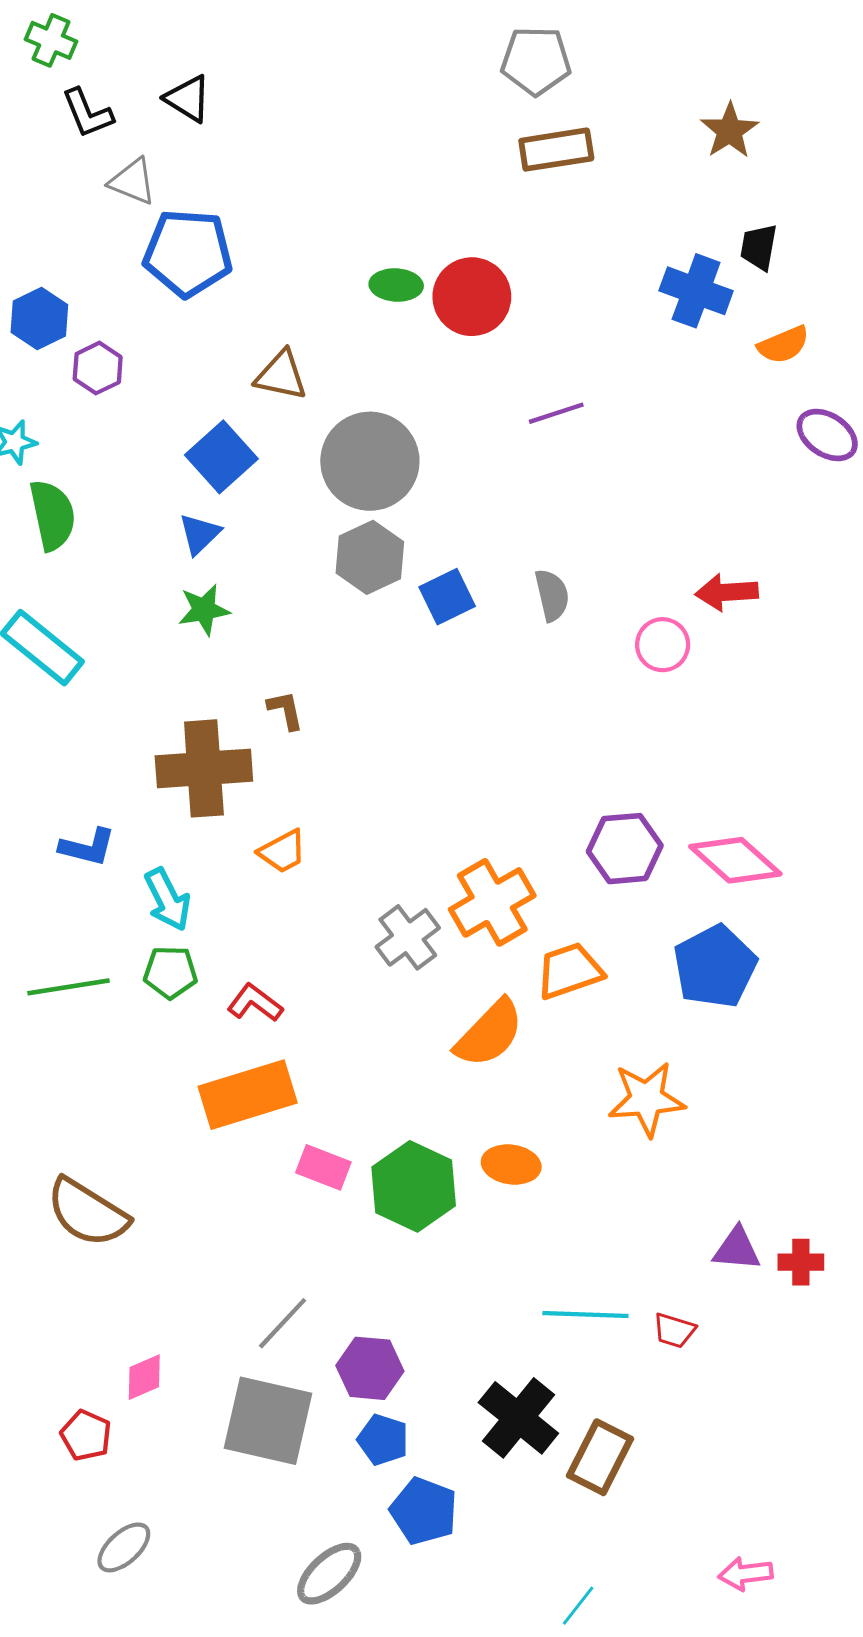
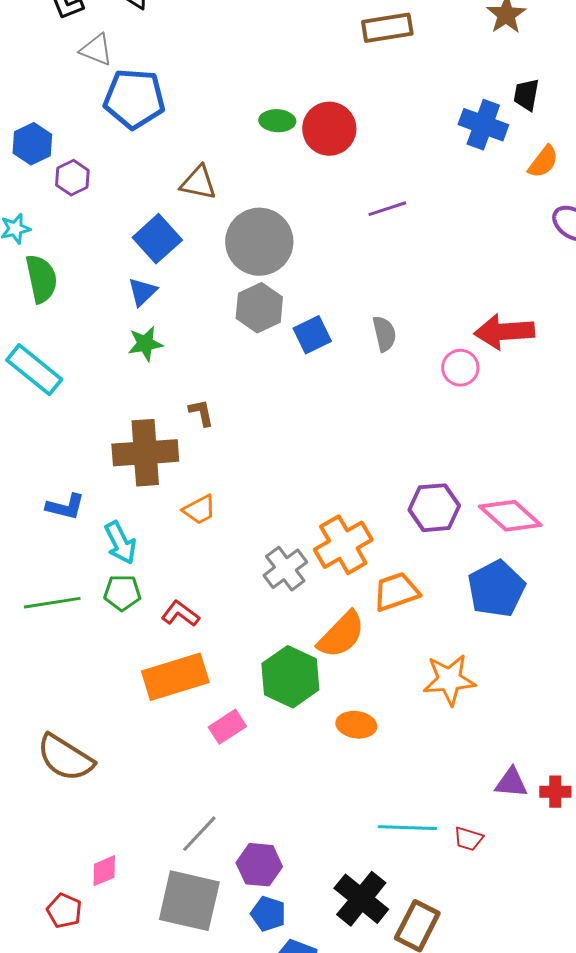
orange semicircle: (783, 345) -> (543, 162), turned -30
red arrow: (727, 592) -> (504, 332), size x1.4
pink rectangle: (323, 1167) -> (227, 727), turned -54
green hexagon: (414, 1186) -> (290, 677), moved

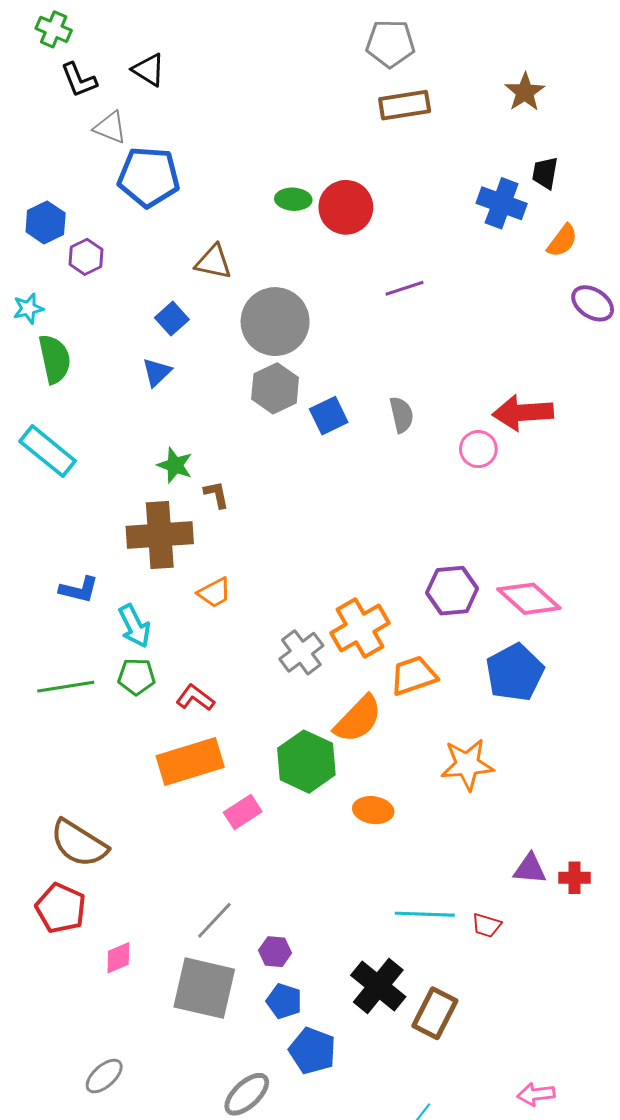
blue square: (157, 239) -> (172, 319), size x0.7
green star: (145, 344) -> (175, 465), moved, turned 30
purple hexagon: (259, 865) -> (275, 952), size x0.7
red pentagon: (64, 911) -> (61, 908), moved, size x1.4

